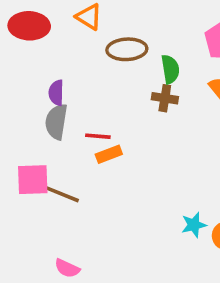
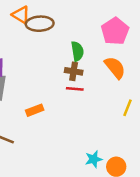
brown ellipse: (127, 49) -> (40, 24), moved
red line: (98, 136) -> (75, 89), moved

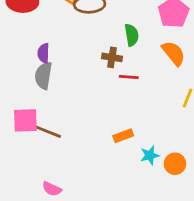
brown cross: (74, 71) -> (112, 57), moved
orange rectangle: (35, 110) -> (123, 136), moved

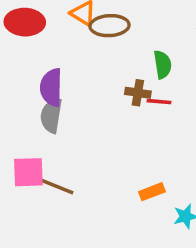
purple semicircle: (43, 53) -> (51, 87), size x1.5
red line: (129, 77) -> (159, 102), moved

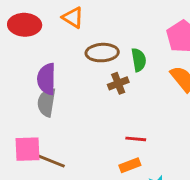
brown ellipse: (110, 26) -> (102, 53), moved
brown cross: (138, 93) -> (118, 83), turned -30
red line: (159, 102) -> (136, 139), moved

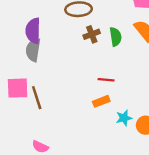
green semicircle: (139, 60) -> (116, 37), moved
brown line: (51, 161) -> (37, 98), turned 50

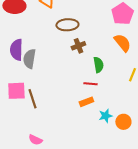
purple semicircle: (33, 31) -> (16, 50), moved
green semicircle: (116, 37) -> (98, 65), moved

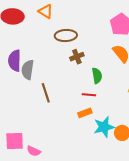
pink square: (16, 91) -> (15, 141), moved
brown line: (32, 99) -> (46, 93), moved
cyan star: (105, 116) -> (104, 127), size x1.5

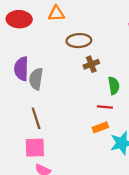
orange triangle: (46, 11) -> (56, 14), turned -35
brown line: (46, 93) -> (36, 118), moved
pink square: (15, 141) -> (35, 148), moved

